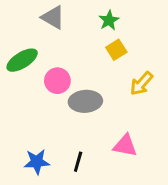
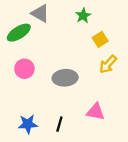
yellow square: (116, 50) -> (100, 39), moved
green ellipse: (22, 60) -> (19, 33), moved
pink circle: (57, 81) -> (24, 69), moved

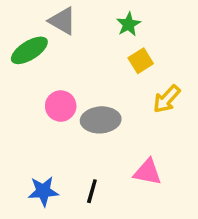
yellow square: (100, 39) -> (141, 61), moved
pink circle: (24, 69) -> (61, 106), moved

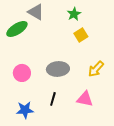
yellow arrow: (167, 99) -> (96, 69), moved
pink circle: (61, 106) -> (22, 73), moved
black line: (92, 191) -> (53, 99), moved

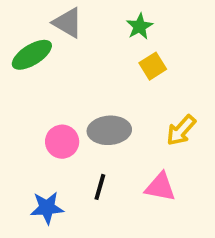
pink circle: (22, 73) -> (62, 142), moved

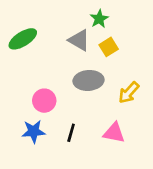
gray triangle: (68, 23) -> (79, 40), moved
gray ellipse: (109, 130) -> (89, 80), moved
blue star: (47, 208) -> (34, 131), moved

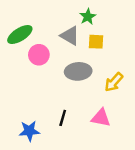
yellow square: (109, 47) -> (96, 42), turned 35
pink circle: (44, 101) -> (39, 55), moved
blue star: (34, 131) -> (29, 131), moved

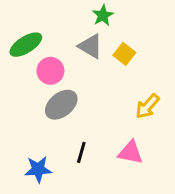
green star: (88, 17) -> (103, 15), moved
yellow square: (96, 42) -> (124, 54), turned 35
gray ellipse: (78, 71) -> (61, 105), moved, turned -35

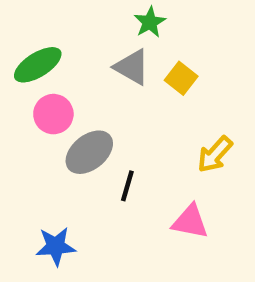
pink circle: (50, 71) -> (53, 114), moved
black line: (81, 152) -> (127, 186), moved

